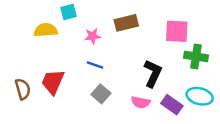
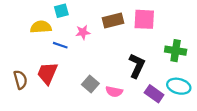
pink square: (177, 31) -> (144, 19), moved
blue line: (95, 65) -> (60, 45), moved
pink semicircle: (141, 102) -> (114, 92), moved

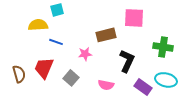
brown rectangle: (113, 20) -> (106, 35), moved
pink star: (83, 32) -> (85, 54), moved
gray square: (90, 84) -> (71, 78), moved

